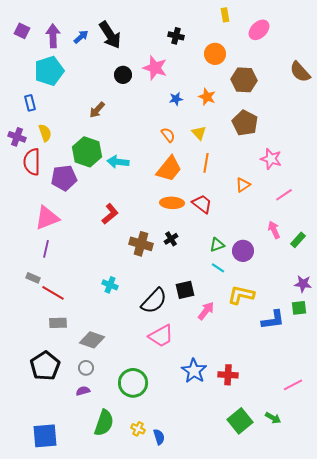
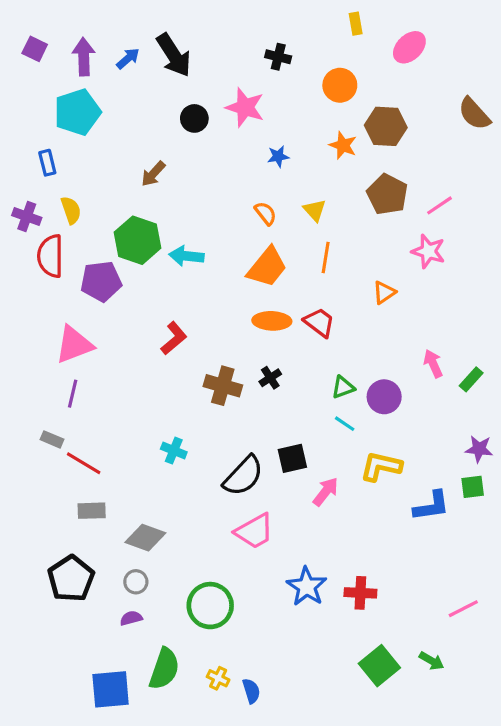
orange star: (207, 97) -> (343, 145), moved
pink line: (284, 195) -> (439, 205), moved
blue square: (45, 436) -> (111, 689), moved

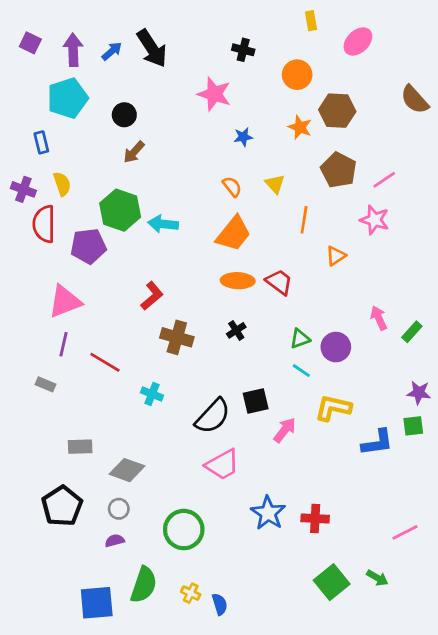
black circle: (194, 118) -> (124, 115), moved
orange line: (326, 258) -> (304, 220), moved
brown cross: (223, 386) -> (177, 337), moved
red line: (84, 463) -> (105, 362), moved

